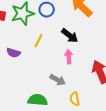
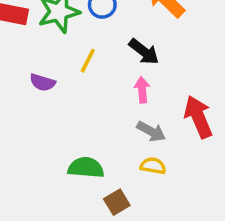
gray arrow: (58, 80) -> (151, 131), moved
yellow semicircle: (75, 99) -> (153, 166), turned 112

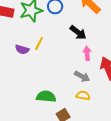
yellow line: (88, 61) -> (39, 43), moved
pink arrow: (142, 90) -> (87, 53), moved

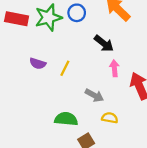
yellow line: (39, 43) -> (65, 68), moved
gray arrow: (82, 76) -> (94, 95), moved

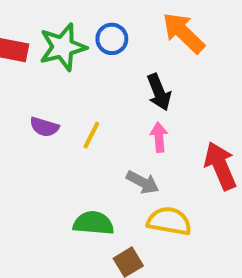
black arrow: (104, 43) -> (159, 92), turned 30
pink arrow: (114, 68) -> (159, 137), moved
yellow semicircle: (110, 118) -> (169, 221), size x1.5

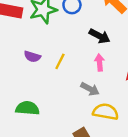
black arrow: (159, 92) -> (100, 36), turned -40
green semicircle: (93, 223) -> (27, 108), moved

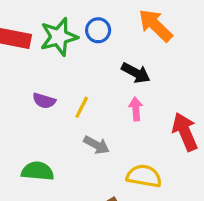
gray arrow: (90, 89) -> (96, 145), moved

